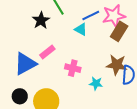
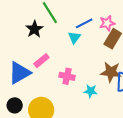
pink star: (114, 16) -> (107, 23), size x0.7
cyan triangle: (81, 29) -> (74, 37), turned 40

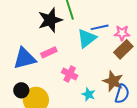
black star: (34, 29) -> (50, 20), size x1.4
cyan triangle: (74, 37) -> (87, 38), size x1.5
black circle: (15, 105) -> (21, 90), moved

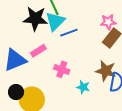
black star: (50, 20) -> (35, 19), turned 30
blue line: (100, 27) -> (69, 33), moved
cyan triangle: (87, 38) -> (55, 21), moved

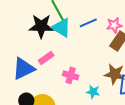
cyan triangle: (55, 21) -> (61, 28), turned -40
blue line: (69, 33) -> (88, 23), moved

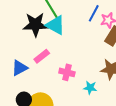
blue line: (88, 23) -> (94, 13), moved, turned -36
blue triangle: (23, 69) -> (20, 68), size x0.7

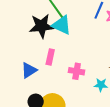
pink rectangle: (42, 56) -> (50, 57), turned -35

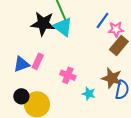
pink rectangle: (50, 57) -> (38, 61), moved

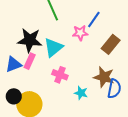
black star: (43, 24) -> (30, 40), moved
cyan triangle: (63, 27) -> (53, 47), moved, turned 45
pink star: (116, 29) -> (80, 33), moved

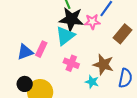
black star: (30, 40) -> (71, 19), moved
brown star: (104, 77) -> (103, 65), moved

